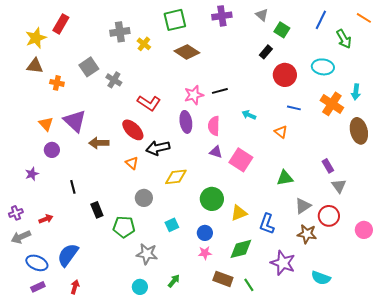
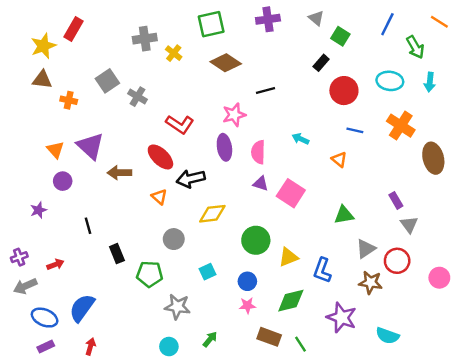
black line: (220, 91) -> (265, 91), moved
cyan arrow: (356, 92) -> (430, 82), moved

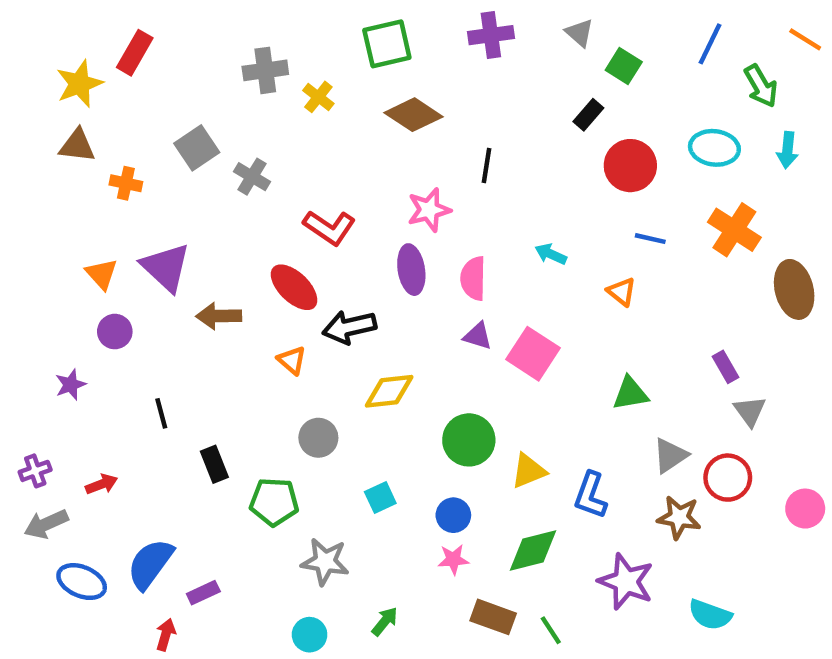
black line: (265, 91) -> (487, 166), turned -66
purple rectangle: (46, 347) -> (203, 593), moved

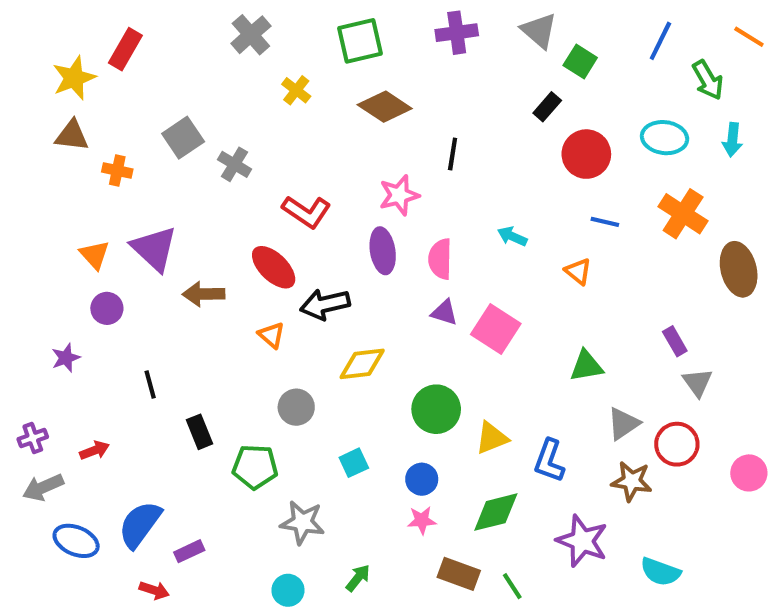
gray triangle: (579, 33) -> (539, 31), size x1.4
gray cross: (265, 70) -> (251, 35), moved, turned -33
red arrow: (166, 635) -> (154, 590), turned 92

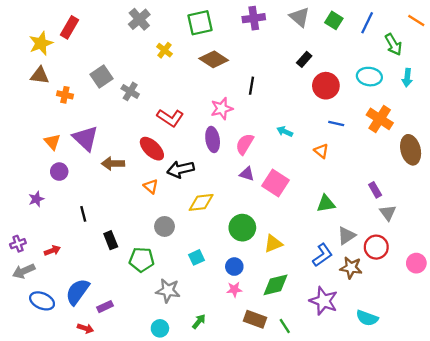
green square: (580, 61) -> (334, 20), moved
pink semicircle: (440, 259) -> (245, 144), turned 30
blue L-shape: (549, 461) -> (322, 255), moved, turned -145

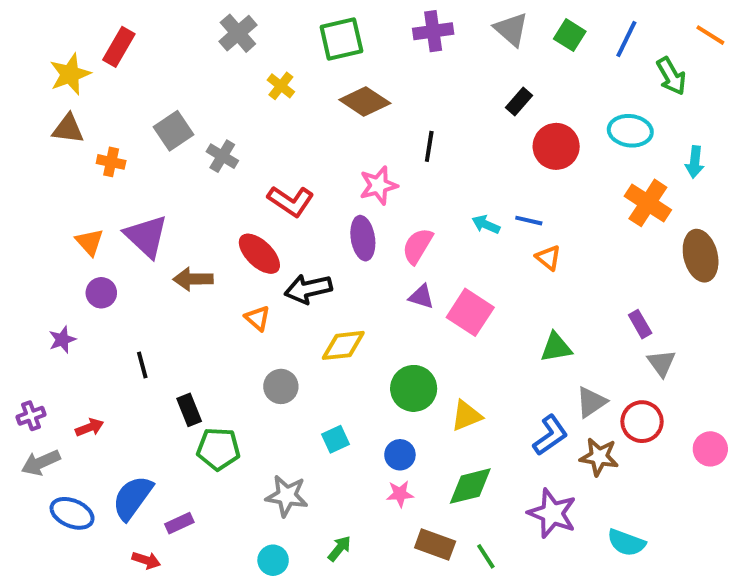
cyan arrow: (407, 78) -> (695, 162), moved
blue line: (336, 123) -> (529, 221), moved
green pentagon: (142, 260) -> (218, 449), moved

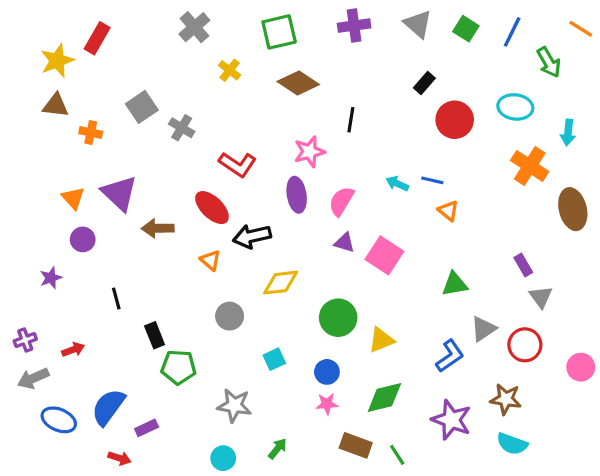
brown star: (599, 457) -> (506, 399), moved

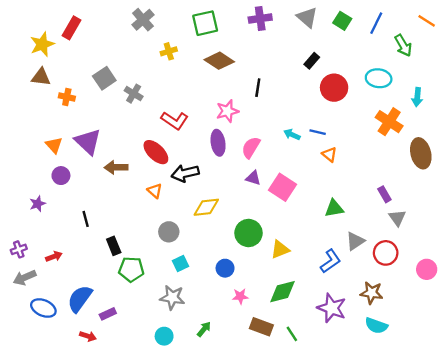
yellow cross: (230, 70) -> (169, 51), turned 35
cyan square: (274, 359) -> (181, 263), moved
blue circle: (327, 372) -> (225, 268), moved

